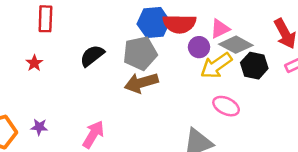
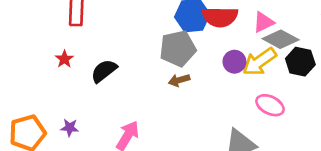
purple circle: (199, 47) -> (234, 62), moved
black semicircle: (92, 56) -> (104, 71), moved
brown arrow: (141, 83) -> (179, 80), size x0.6

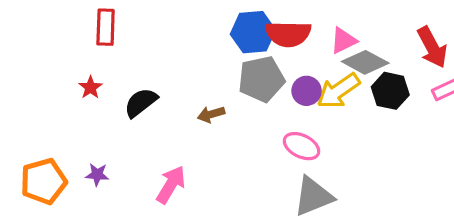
gray pentagon: (178, 49) -> (261, 79), moved
brown arrow: (179, 80) -> (211, 114), moved
pink ellipse: (270, 105) -> (302, 146), moved

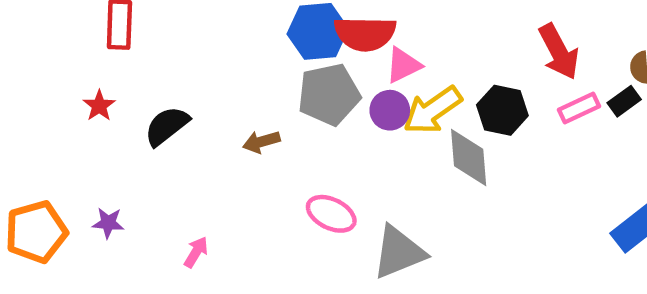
pink triangle: (343, 41) -> (403, 65), moved
gray diamond: (365, 62) -> (469, 158), moved, turned 57
pink ellipse: (302, 146) -> (331, 214), moved
pink arrow: (171, 185) -> (196, 252), moved, size x0.6

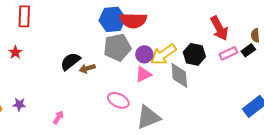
pink triangle: (403, 65) -> (143, 74), moved
black semicircle: (167, 126) -> (70, 61), moved

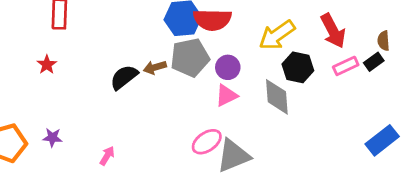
yellow arrow: (163, 54) -> (277, 35), moved
brown arrow: (87, 68) -> (155, 67), moved
pink ellipse: (118, 100) -> (207, 142), moved, turned -60

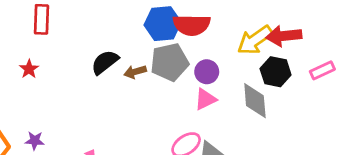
red arrow: (333, 31) -> (284, 36), moved, turned 112
black semicircle: (124, 77) -> (105, 62), moved

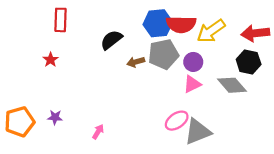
yellow arrow: (255, 40) -> (211, 31), moved
black semicircle: (105, 62) -> (111, 40), moved
gray diamond: (255, 101) -> (232, 85), turned -36

